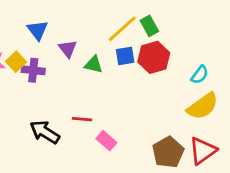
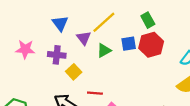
yellow line: (122, 29) -> (104, 22), moved
yellow square: (16, 62) -> (74, 72), moved
green triangle: (94, 65) -> (104, 50), turned -42

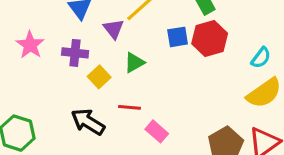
pink star: (25, 49) -> (30, 45), turned 30
green triangle: (104, 50) -> (134, 63), moved

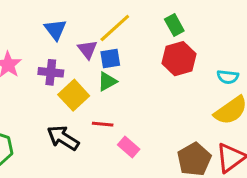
blue square: (178, 37) -> (110, 59), moved
cyan semicircle: (261, 58) -> (228, 77), turned 60
yellow square: (99, 77) -> (74, 95), size x1.4

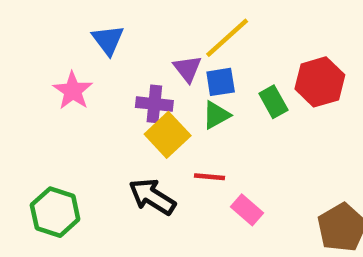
green rectangle: (174, 25) -> (273, 102), moved
blue triangle: (55, 30) -> (108, 40), moved
purple cross: (51, 72) -> (154, 104), moved

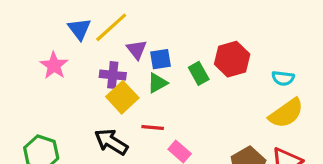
yellow line: (227, 38) -> (111, 27), moved

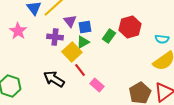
green rectangle: (199, 73) -> (109, 36), turned 64
yellow square: (122, 97) -> (72, 52), moved
red line: (153, 128) -> (80, 70), turned 48

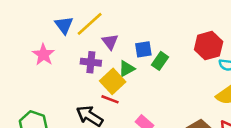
blue square: (85, 27) -> (143, 49), moved
red hexagon: (130, 27) -> (209, 46), moved
red line: (80, 70) -> (110, 99), moved, turned -32

